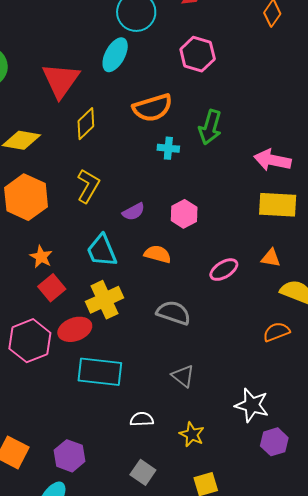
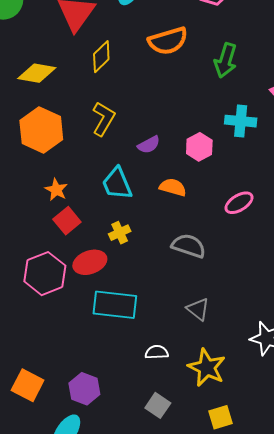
cyan cross: (168, 148) -> (241, 121), moved, size x1.4
yellow cross: (105, 300) -> (120, 233), size x0.6
yellow star: (192, 434) -> (207, 368), size x1.5

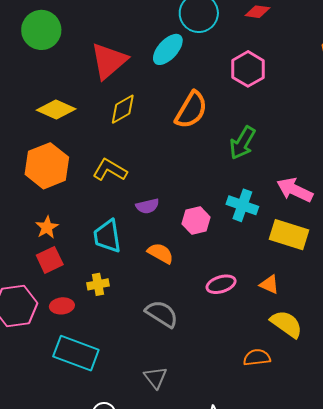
orange semicircle: (168, 41) -> (191, 110), turned -57
yellow L-shape: (103, 119) -> (110, 170), turned -104
red ellipse: (90, 262) -> (62, 306), size x0.7

